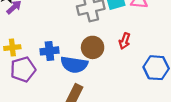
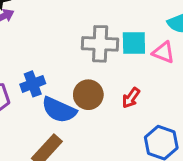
blue cross: (49, 51) -> (33, 84), turned -30

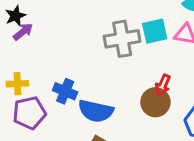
blue cross: (33, 84) -> (65, 91), turned -35
brown circle: (88, 95) -> (155, 102), moved

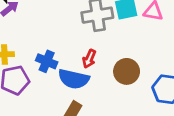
red arrow: (163, 85) -> (89, 59), moved

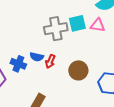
blue semicircle: (74, 79) -> (37, 57), moved, size x0.6

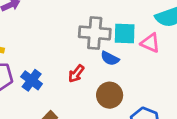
blue semicircle: (37, 57) -> (110, 58), moved
blue cross: (18, 64) -> (32, 80), moved

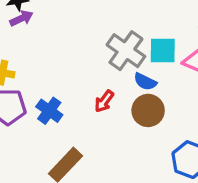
gray cross: (95, 33) -> (126, 51), turned 32
brown circle: (110, 95) -> (148, 110), moved

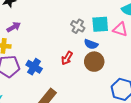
purple arrow: (21, 18) -> (14, 27), moved
gray cross: (126, 51) -> (78, 26), size x0.6

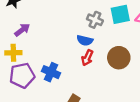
blue semicircle: (91, 44) -> (85, 40), moved

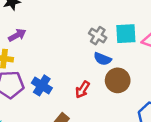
blue semicircle: (85, 40) -> (102, 59), moved
red arrow: (87, 58) -> (82, 90), moved

